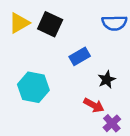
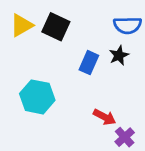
blue rectangle: (80, 56) -> (89, 63), turned -36
black star: (107, 80) -> (119, 55), moved

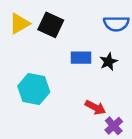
black star: (119, 55) -> (108, 62), moved
blue rectangle: (89, 63) -> (81, 58), turned 66

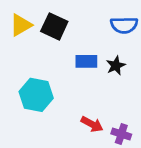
red arrow: (95, 107) -> (92, 124), moved
purple cross: (114, 126) -> (121, 134), turned -30

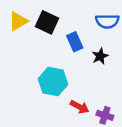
blue rectangle: (86, 61) -> (75, 42), moved, turned 66
cyan hexagon: (36, 95) -> (53, 82), moved

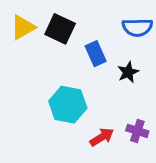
red arrow: (80, 107) -> (102, 137), turned -60
purple cross: (105, 115) -> (137, 131), moved

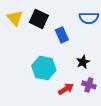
yellow triangle: (23, 27) -> (15, 18), turned -42
black star: (128, 72) -> (83, 62), moved

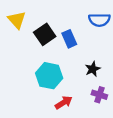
black square: (39, 19) -> (45, 34), moved, turned 30
red arrow: (66, 89) -> (64, 103), moved

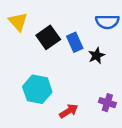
black star: (93, 69) -> (96, 55), moved
cyan hexagon: (49, 76) -> (37, 89), moved

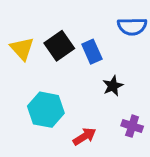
yellow triangle: (18, 22) -> (22, 49), moved
black star: (96, 55) -> (113, 86), moved

